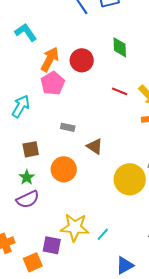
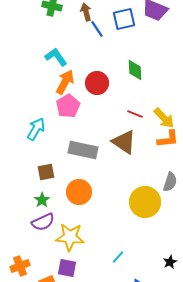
cyan L-shape: (26, 32) -> (56, 57), moved
gray rectangle: (68, 127) -> (83, 150), size x2.0
brown triangle: (95, 146) -> (124, 142), moved, size x1.5
yellow star: (75, 227) -> (70, 237), moved

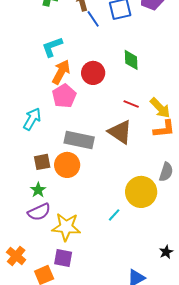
cyan L-shape: (56, 57) -> (52, 47), turned -75
orange circle: (79, 192) -> (67, 165), moved
cyan line: (118, 257) -> (114, 215), moved
orange cross: (20, 266) -> (16, 256), turned -30

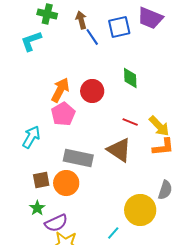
cyan L-shape: (52, 47) -> (31, 41), moved
purple semicircle: (39, 212) -> (56, 223), moved

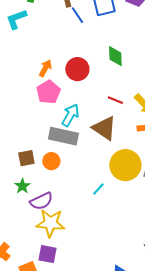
orange arrow: (60, 90) -> (45, 68), size x0.7
cyan arrow: (31, 137) -> (70, 115), moved
orange circle: (66, 183) -> (51, 161), size x0.7
yellow circle: (140, 210) -> (125, 165), moved
cyan line: (113, 233) -> (98, 189), moved

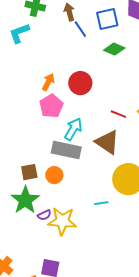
green diamond: (115, 56) -> (114, 49), moved, turned -65
green star: (22, 186) -> (25, 200), size x1.8
cyan line: (98, 189) -> (101, 203), turned 40
purple semicircle: (41, 201) -> (44, 215), size x0.6
yellow star: (50, 223) -> (62, 221), moved

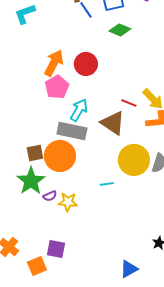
orange arrow: (48, 82) -> (54, 63), size x1.5
red line: (118, 114) -> (129, 103), moved
orange circle: (54, 175) -> (60, 156), size x1.8
yellow star: (62, 221) -> (68, 202), size x0.7

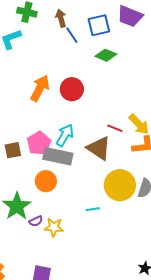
pink pentagon: (57, 87) -> (39, 143), moved
brown square: (35, 153) -> (13, 150), moved
orange circle: (60, 156) -> (46, 181), size x0.7

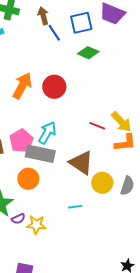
brown triangle: (99, 148) -> (81, 163), moved
yellow circle: (120, 185) -> (102, 183), size x0.7

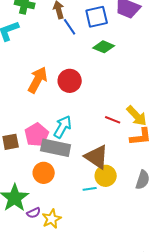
yellow circle: (102, 183) -> (106, 176), moved
cyan line: (75, 207) -> (90, 189), moved
yellow star: (36, 225) -> (52, 219), turned -30

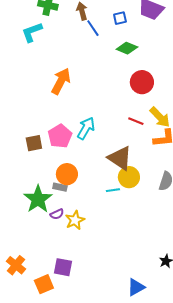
blue square: (97, 17) -> (120, 18), size x0.6
red circle: (70, 81) -> (142, 82), moved
gray rectangle: (56, 148) -> (60, 187), moved, size x0.5

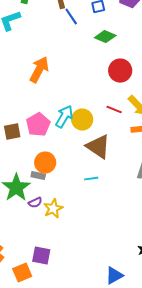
yellow circle: (129, 177) -> (82, 120), moved

